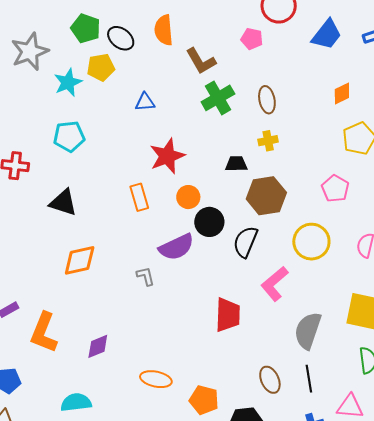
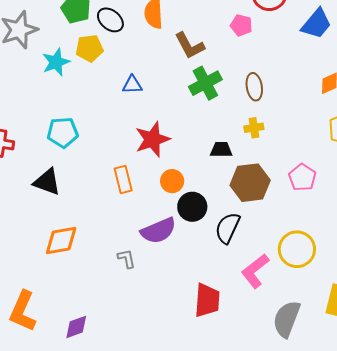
cyan pentagon: (69, 136) -> (63, 132), moved
pink pentagon: (335, 189) -> (302, 177), moved
yellow circle: (311, 242) -> (297, 249), moved

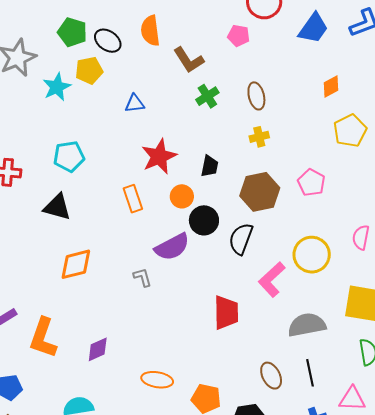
green cross: (205, 83) -> (207, 96), size x0.7
black trapezoid: (221, 150) -> (210, 166), moved, turned 105
gray semicircle: (287, 319) -> (307, 325), turned 63

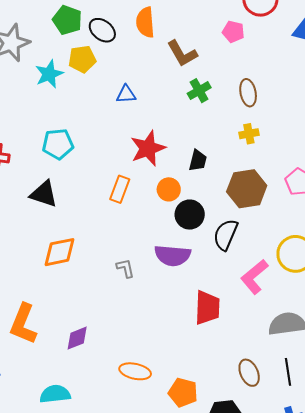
orange rectangle: (133, 199) -> (120, 189), turned 36
purple semicircle: (172, 247) -> (172, 255), moved, turned 30

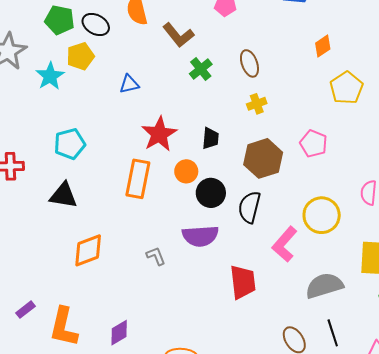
orange rectangle: (120, 189) -> (138, 179), size x1.4

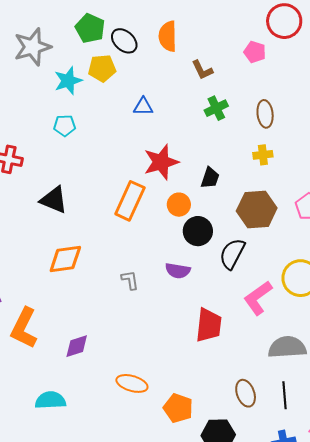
brown L-shape: (178, 35) -> (202, 70), size x0.7
cyan pentagon: (70, 144) -> (65, 126), moved, size x0.7
purple semicircle: (200, 236) -> (178, 271), size x0.7

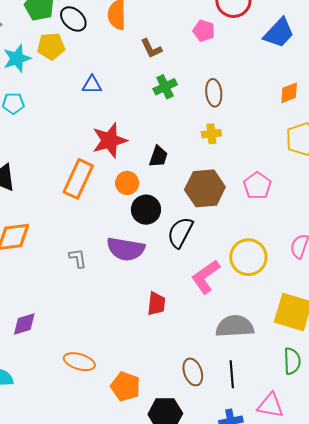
purple semicircle: (178, 271) -> (126, 249), size x1.5
red trapezoid: (209, 325) -> (156, 304), size x0.7

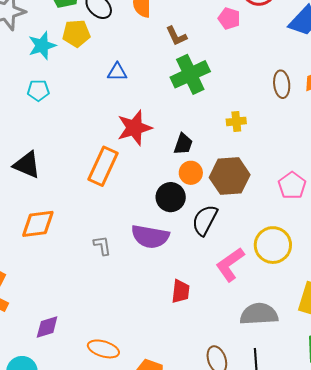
green cross: (165, 87) -> (190, 74), size x1.6
brown ellipse: (214, 93) -> (282, 84), moved
orange circle: (127, 183) -> (191, 173), moved
pink pentagon: (257, 186) -> (292, 185), moved
purple diamond: (24, 324) -> (47, 327), moved

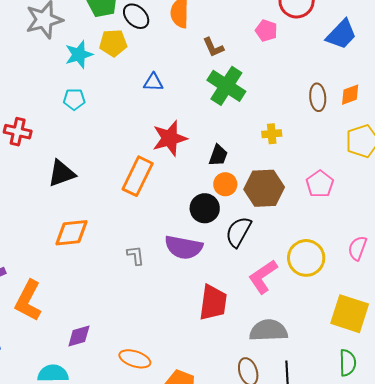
green cross: (190, 74) -> (226, 86), turned -33
black triangle: (27, 165) -> (62, 173), turned -44
pink pentagon: (292, 185) -> (320, 184), moved
red trapezoid: (181, 291) -> (213, 303), size x1.5
gray semicircle: (259, 314) -> (268, 330), moved

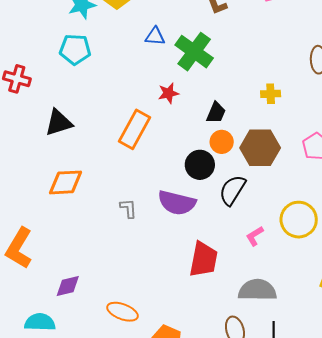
green cross: (226, 86) -> (194, 52), moved
cyan pentagon: (74, 99) -> (75, 49), size x1.4
red star: (170, 138) -> (168, 93), size x0.6
pink L-shape: (263, 277) -> (255, 236), size x0.6

